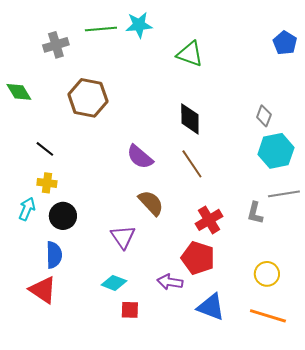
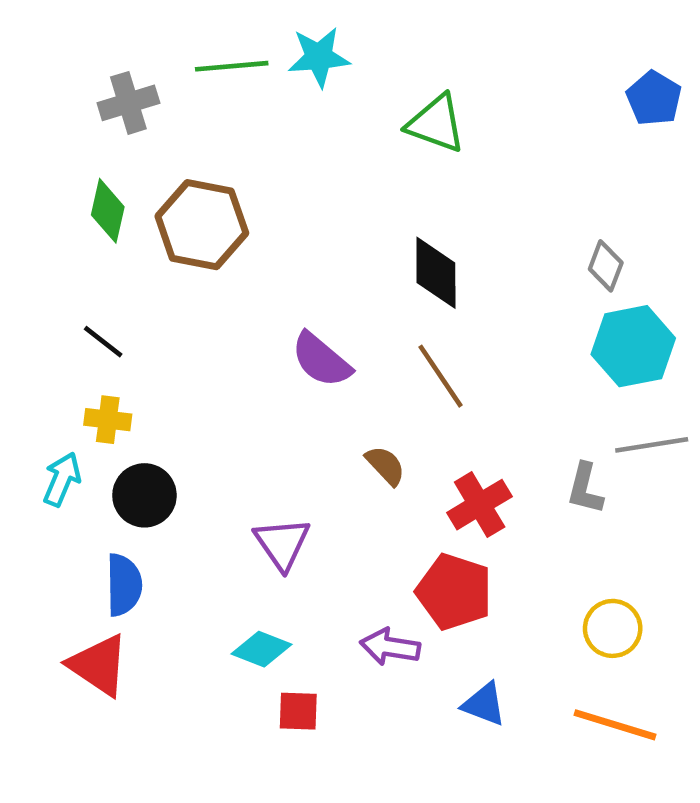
green diamond: (19, 92) -> (108, 211), moved, turned 44
brown semicircle: (151, 203) -> (385, 466), moved, size x0.7
blue triangle: (211, 307) -> (484, 704), size x0.7

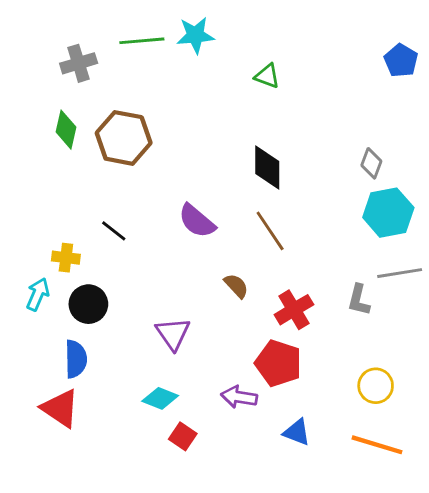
green triangle: (436, 124) -> (267, 76), size x0.7
black line: (103, 342) -> (114, 231), moved
red square: (298, 711) -> (183, 436), turned 32

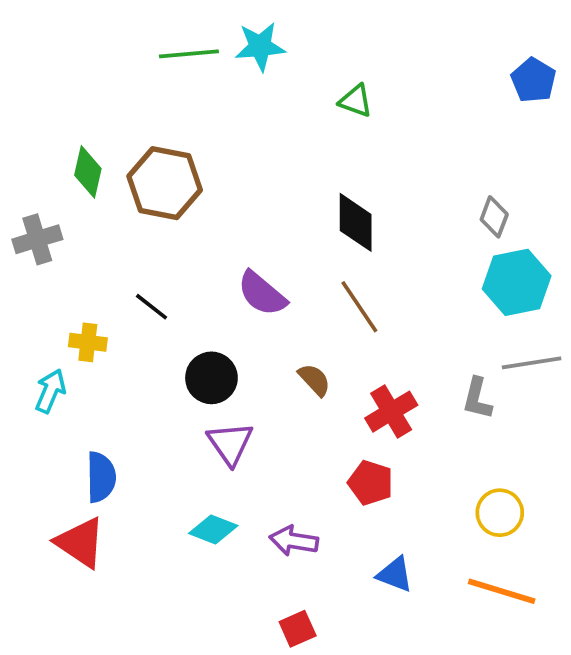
gray cross: (79, 63) -> (37, 239), moved
black circle: (88, 304) -> (211, 378), moved
red pentagon: (278, 363) -> (371, 483), size x0.7
purple arrow: (239, 397) -> (294, 541), moved
red square: (183, 436) -> (298, 629), moved, turned 32

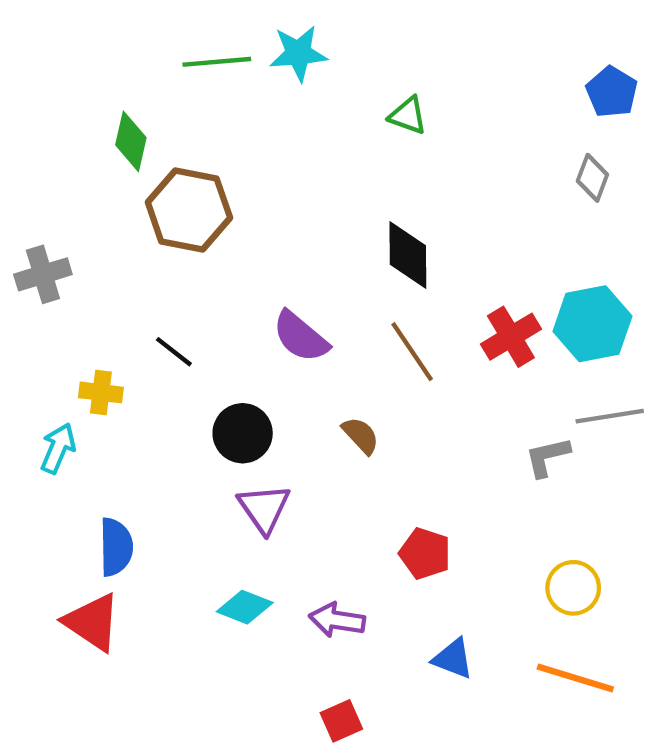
green diamond: (88, 172) -> (131, 141), moved
gray diamond: (494, 217) -> (592, 178), moved
gray L-shape: (477, 398) -> (547, 457), turned 63
red cross: (391, 412) -> (511, 337), moved

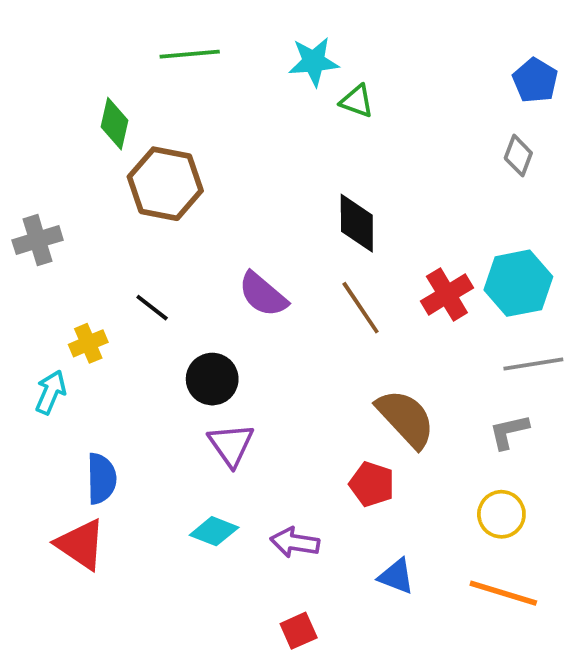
cyan star: (298, 53) -> (314, 62), moved
yellow cross: (101, 392) -> (88, 343), turned -30
brown semicircle: (361, 435) -> (406, 418), moved, size x1.8
gray L-shape: (547, 457) -> (509, 432), moved

